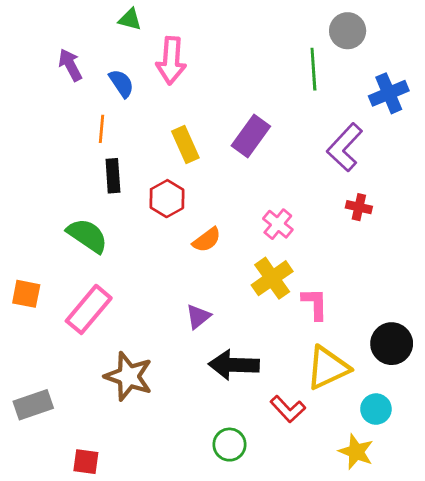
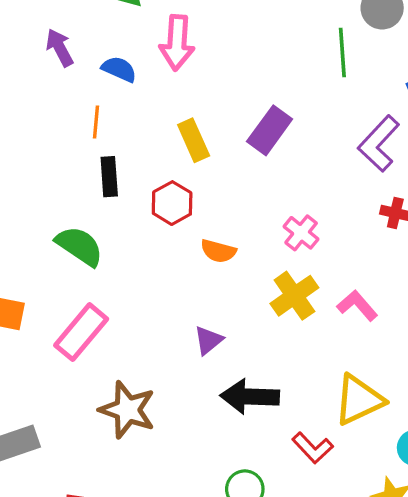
blue semicircle: (121, 83) -> (119, 69), turned -32
orange semicircle: (207, 240) -> (218, 251), turned 52
pink L-shape: (315, 304) -> (357, 306), moved, turned -40

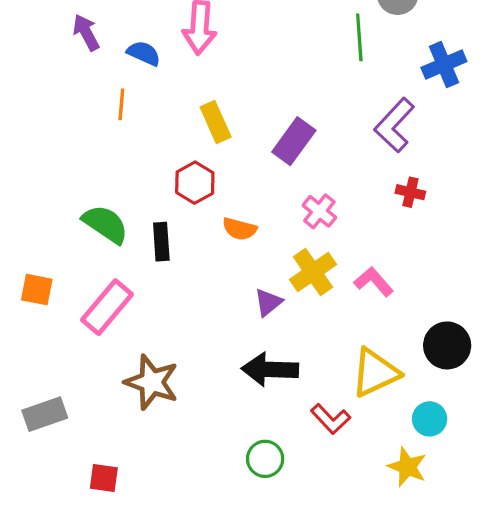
purple rectangle: (270, 130) -> (294, 141), moved
black rectangle: (109, 177) -> (161, 242), moved
purple triangle: (208, 340) -> (268, 302), moved

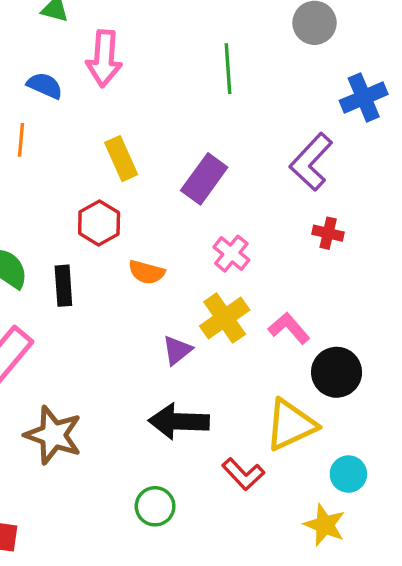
green line: (359, 37) -> (228, 69), moved
black circle: (447, 345) -> (337, 372), moved
green circle: (265, 459) -> (155, 506), moved

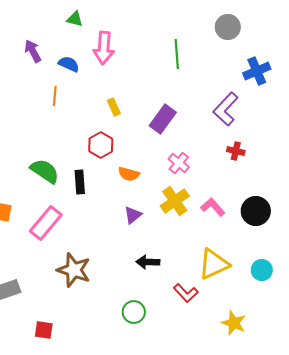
yellow rectangle: (121, 159) -> (114, 107), size x0.7
purple triangle: (177, 350) -> (133, 215), moved
black circle: (337, 372) -> (256, 211), moved
black arrow: (179, 421) -> (148, 262), size x0.7
cyan circle: (348, 474) -> (262, 270), moved

